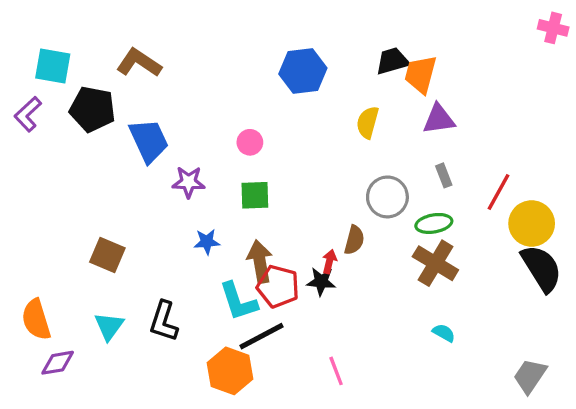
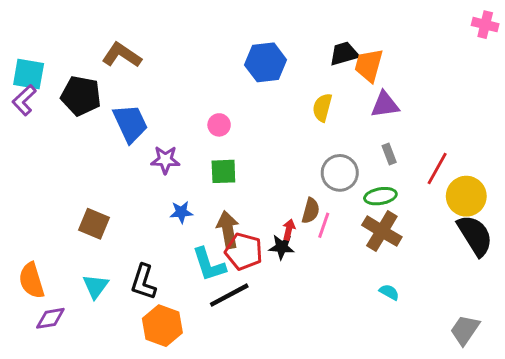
cyan square: (53, 66) -> (29, 74), moved
orange hexagon: (230, 371) -> (162, 326), moved
pink line: (336, 371) -> (324, 225), moved, turned 40

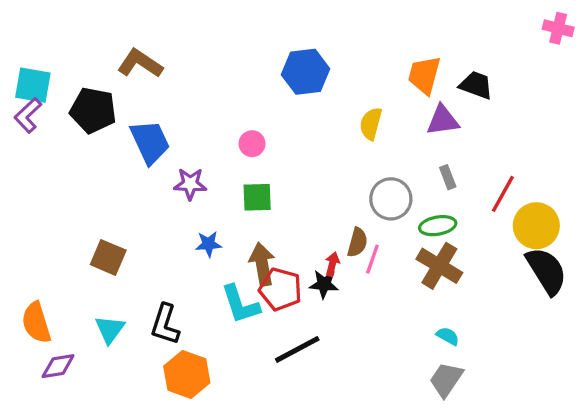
black trapezoid: (344, 54) -> (476, 85), moved, turned 36
black line: (229, 295) -> (297, 349), moved
gray trapezoid: (465, 330) -> (446, 380), moved

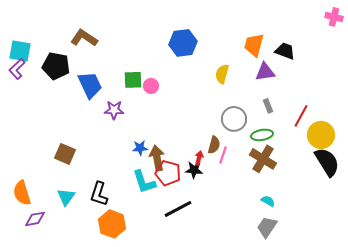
green square: (257, 197) -> (133, 80), moved
blue star: (209, 244) -> (140, 148), moved

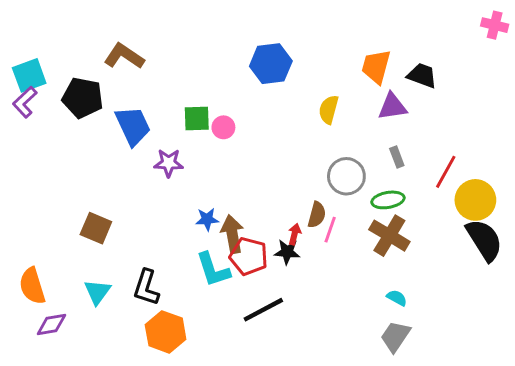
cyan square: (20, 51) -> (29, 75), turned -30

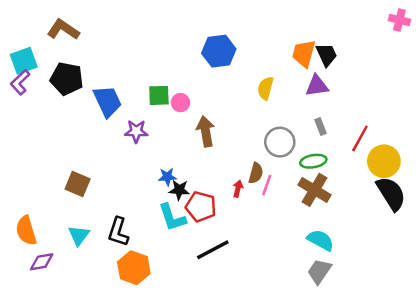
brown L-shape: (124, 56) -> (63, 30), moved
black trapezoid: (422, 75) -> (326, 55), moved, turned 45
brown arrow: (232, 234) -> (206, 131), moved
black star: (287, 252) -> (179, 190), moved
cyan semicircle: (397, 298) -> (320, 240), size x1.6

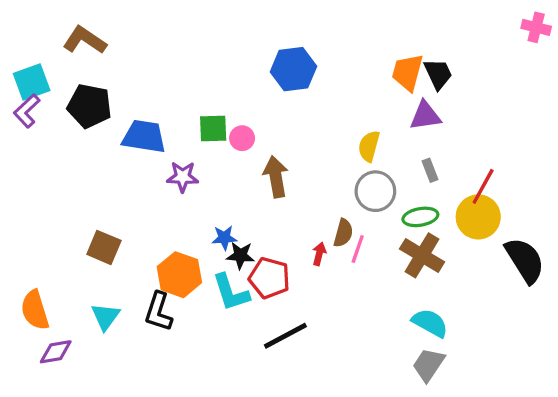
yellow semicircle: (265, 88) -> (369, 146), moved
blue trapezoid: (107, 101) -> (144, 137), turned -56
yellow circle: (384, 161) -> (478, 217), moved
orange hexagon: (134, 268) -> (179, 275), moved

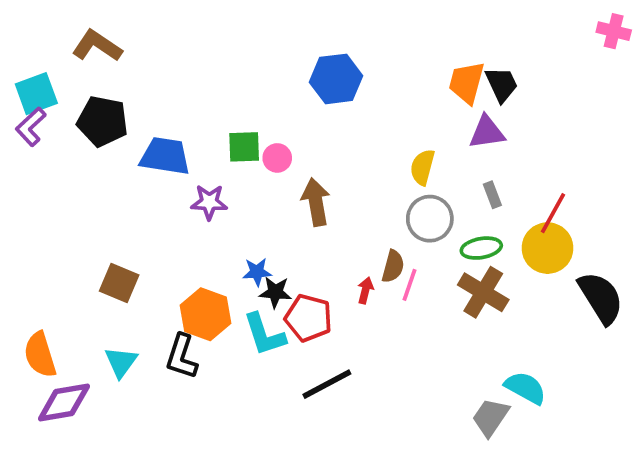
cyan semicircle: (430, 323) -> (525, 388), moved
purple diamond: (56, 352) -> (64, 403), size x1.4

